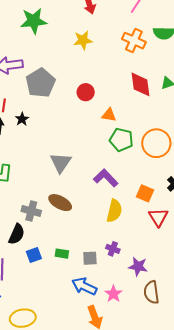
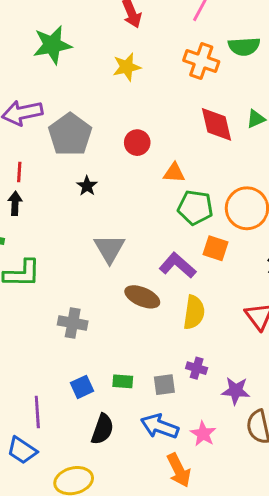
black star: (22, 119) -> (87, 186), moved
orange square: (145, 193) -> (216, 248), moved
brown ellipse: (60, 203) -> (142, 297), moved
black semicircle: (17, 234) -> (102, 429), moved

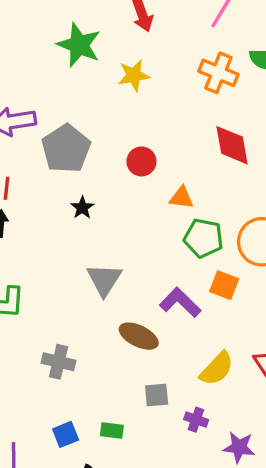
green star: (52, 45) -> (79, 45), moved, turned 30
yellow semicircle: (194, 312) -> (217, 369), moved, turned 32
gray square: (164, 385) -> (157, 395), moved

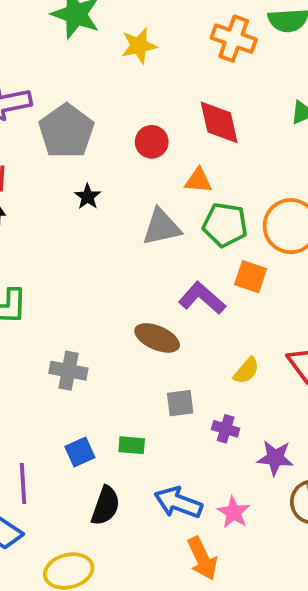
red diamond: (232, 145) -> (219, 122), moved
gray triangle: (104, 280) -> (162, 227), moved, turned 48
yellow semicircle: (217, 369) -> (246, 371), size x0.7

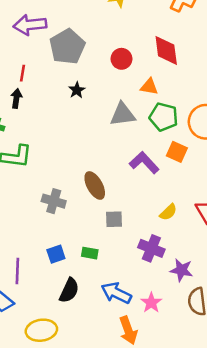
brown ellipse: (157, 338) -> (95, 185), moved, turned 32
gray square: (180, 403) -> (114, 219), moved
purple cross: (226, 429) -> (151, 248), size x1.5

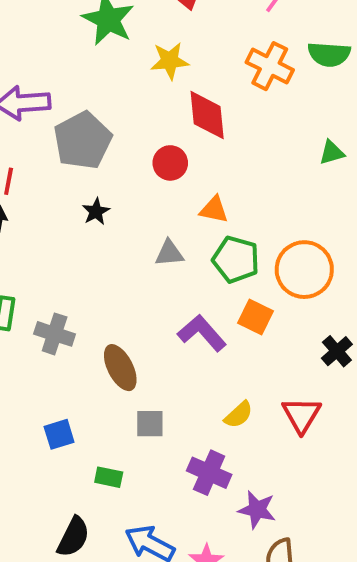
red diamond: (166, 50) -> (207, 115), moved
gray triangle: (123, 114) -> (169, 253), size x0.7
gray cross: (54, 201) -> (55, 334), moved
blue square: (56, 254) -> (59, 434), moved

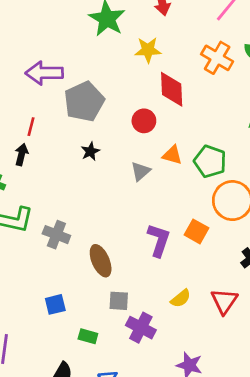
gray triangle: (169, 253) -> (141, 171), moved, turned -40
green pentagon: (236, 259) -> (210, 161), moved
purple L-shape: (202, 333) -> (159, 240), turned 56
purple cross: (209, 473) -> (141, 328), moved

